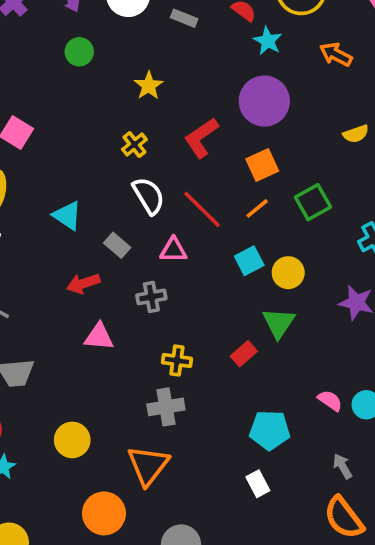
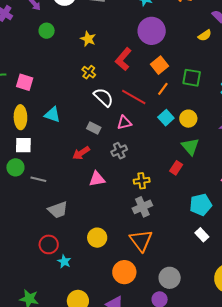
green square: (313, 202) -> (192, 78), turned -36
cyan triangle: (67, 216) -> (52, 115), moved

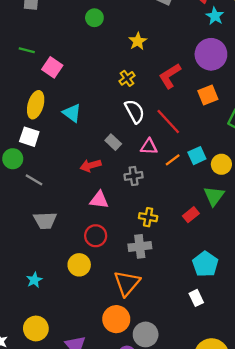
orange line: (163, 89) -> (173, 160), moved
cyan pentagon: (201, 205) -> (205, 264), turned 30
red circle: (49, 244) -> (96, 236), moved
orange circle: (124, 272) -> (116, 319), moved

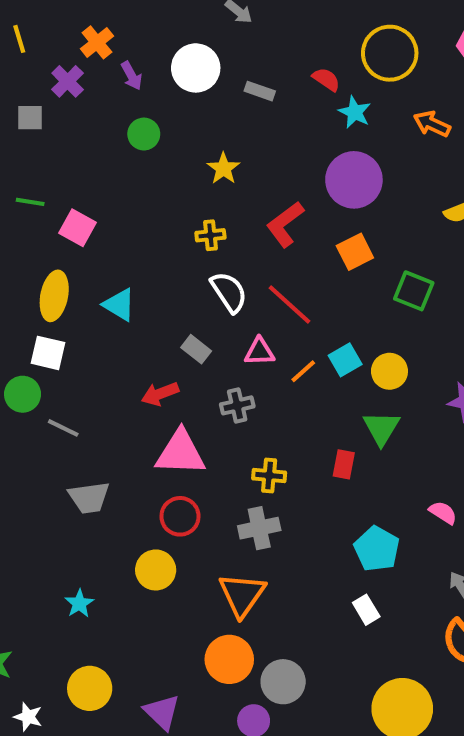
yellow cross: (127, 78) -> (210, 235), turned 35
pink triangle: (99, 200) -> (180, 453), size x1.5
red rectangle: (191, 215) -> (344, 464), turned -35

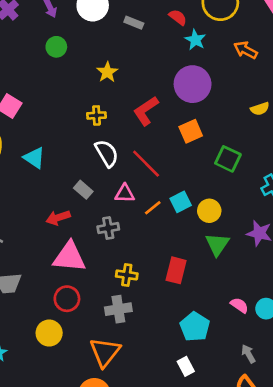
green triangle: (381, 428) -> (217, 244), moved
red rectangle: (344, 464) -> (176, 270), size x1.4

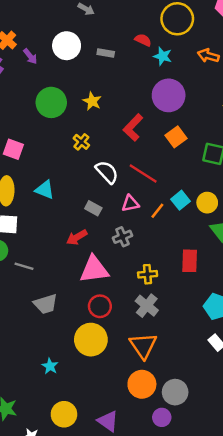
green circle: (56, 47) -> (51, 102), moved, size x1.6
yellow cross: (97, 115) -> (81, 142), moved, turned -35
gray cross: (118, 309) -> (147, 306), turned -30
yellow circle: (49, 333) -> (91, 340), size x1.4

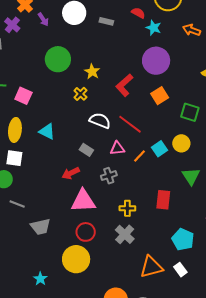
yellow star: (92, 101) -> (92, 72), moved
white semicircle: (107, 172) -> (100, 121), turned -30
yellow circle: (207, 203) -> (181, 143), moved
gray line: (24, 266) -> (17, 204), moved
orange triangle: (143, 346) -> (151, 267), moved, turned 45

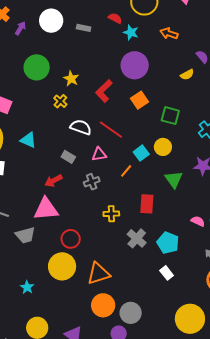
purple arrow: (43, 19) -> (21, 28), turned -112
orange line: (140, 156) -> (126, 171), moved
pink triangle: (83, 201) -> (46, 209), moved
gray cross: (125, 234) -> (137, 238), moved
orange triangle: (151, 267) -> (98, 273), moved

